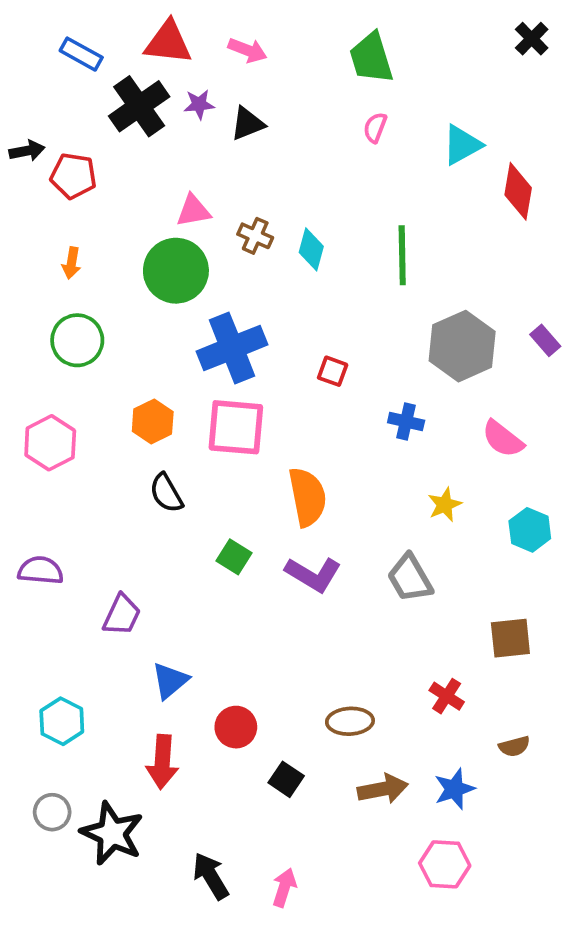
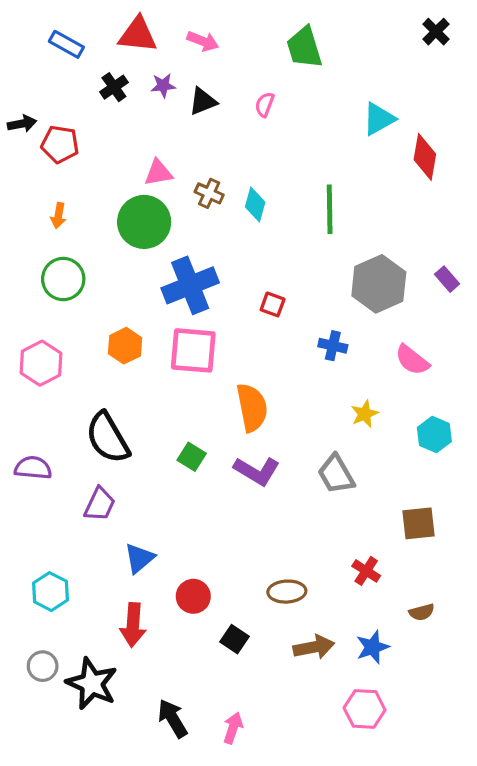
black cross: (139, 106) -> (114, 87), size x0.6
pink semicircle: (375, 128) -> (265, 105), moved
black semicircle: (166, 493) -> (108, 438), moved, size x1.6

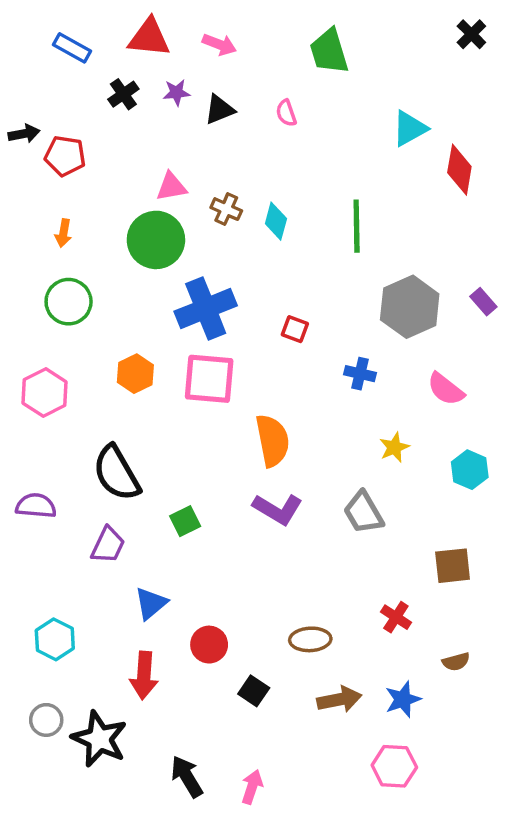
pink semicircle: (265, 105) -> (286, 113), turned -40
green square: (192, 457) -> (185, 521), moved, turned 32

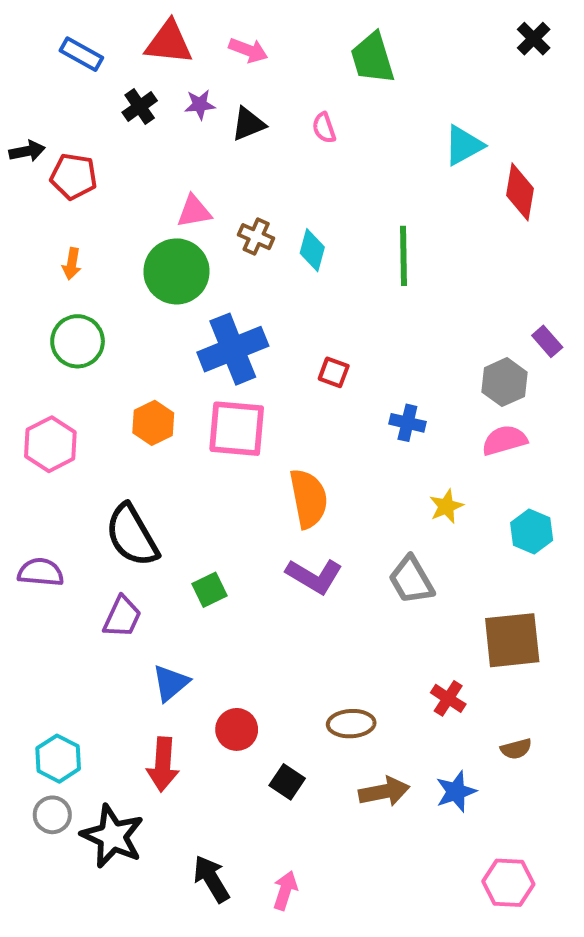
gray hexagon: (410, 307) -> (504, 382), moved, size x0.7
pink semicircle: (446, 389) -> (504, 440), turned 126
brown square: (453, 566) -> (512, 640), size x1.4
cyan hexagon: (55, 639) -> (58, 759), moved
pink hexagon: (394, 766) -> (508, 883), moved

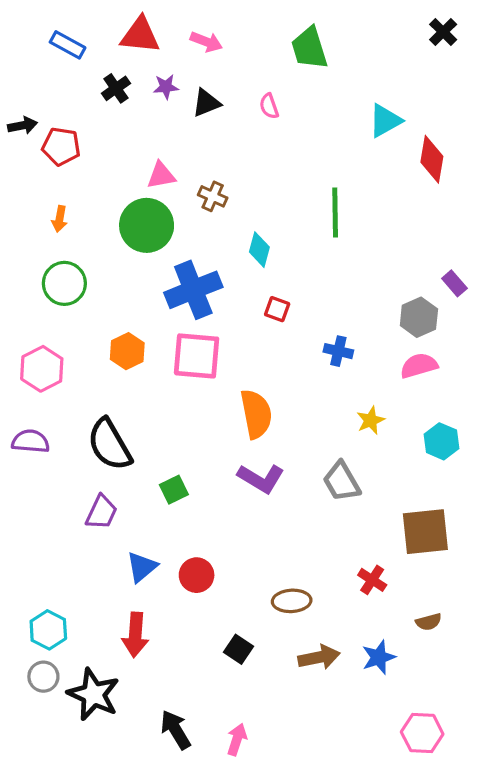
cyan diamond: (312, 250) -> (259, 250), moved
purple semicircle: (41, 572) -> (31, 441), moved
red circle: (237, 729) -> (197, 575), moved

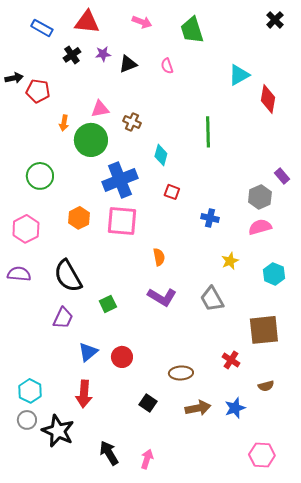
pink arrow: (206, 42) -> (142, 22), moved
orange arrow: (60, 219) -> (64, 123), moved
orange semicircle: (256, 414) -> (159, 257), size x0.6

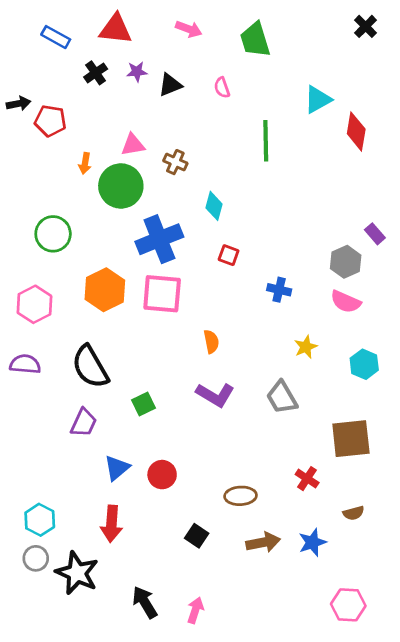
green line: (208, 132) -> (266, 141), moved
orange hexagon: (79, 218) -> (105, 290), size x1.4
pink semicircle: (260, 227) -> (346, 302), turned -140

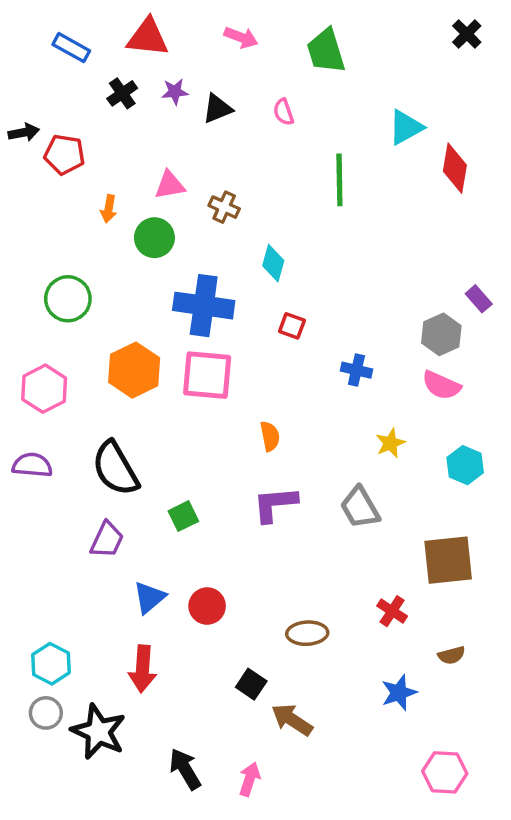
green circle: (121, 186) -> (154, 238), size x0.7
blue cross: (159, 239) -> (204, 306), turned 30
purple L-shape: (215, 395) -> (275, 504), turned 144
brown arrow: (263, 542) -> (292, 720), moved, turned -136

